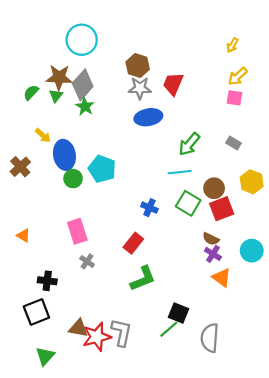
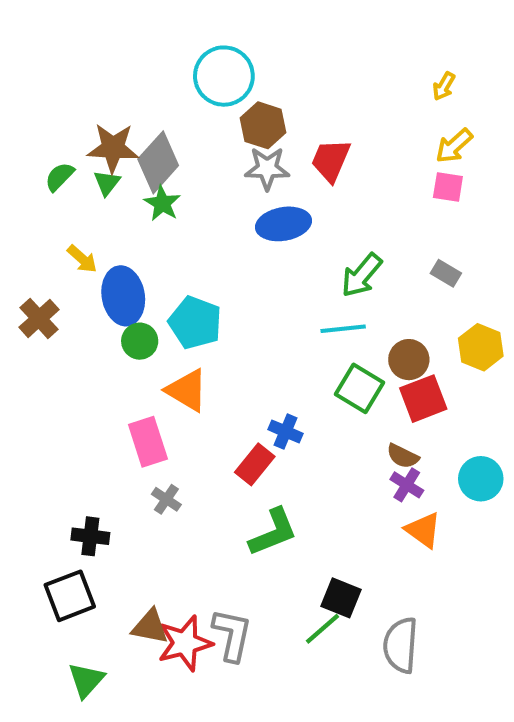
cyan circle: (82, 40) -> (224, 76), moved
blue cross: (149, 208) -> (286, 431), moved
orange triangle: (24, 236) -> (187, 390), moved, size x1.6

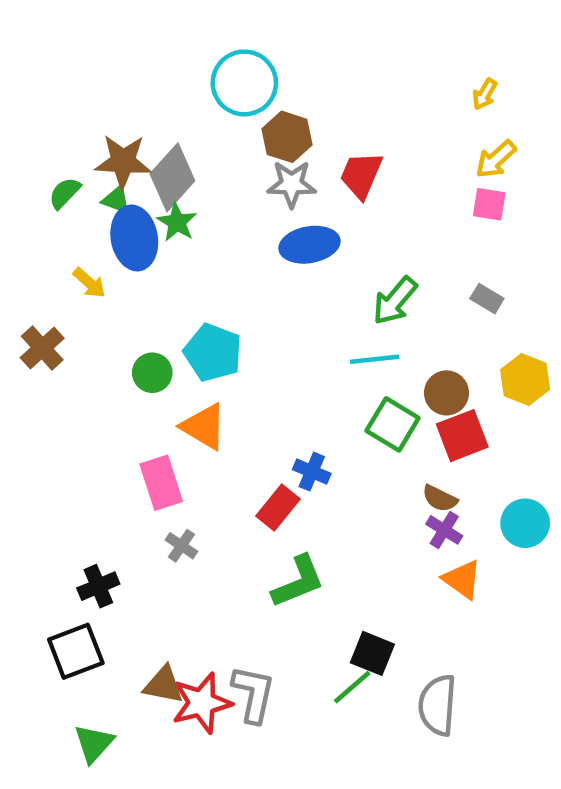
green triangle: (107, 183) -> (116, 200), turned -48
blue ellipse: (123, 296) -> (134, 238), moved
black cross: (90, 536) -> (98, 586), turned -30

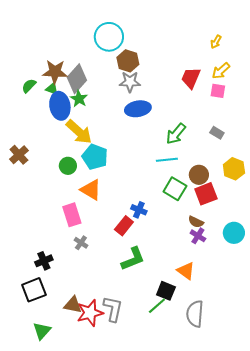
red trapezoid: (361, 175) -> (191, 78), moved
yellow arrow: (89, 283) -> (79, 132), moved, size x1.8
orange triangle: (462, 579) -> (186, 271), moved

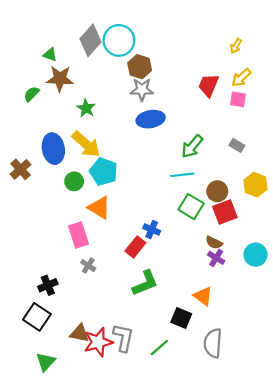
gray diamond: (77, 79) -> (90, 40), moved
green triangle: (52, 89) -> (50, 55), moved
blue ellipse: (60, 106) -> (53, 149), moved
black square: (34, 290) -> (37, 317), turned -35
green line: (157, 306) -> (159, 348), moved

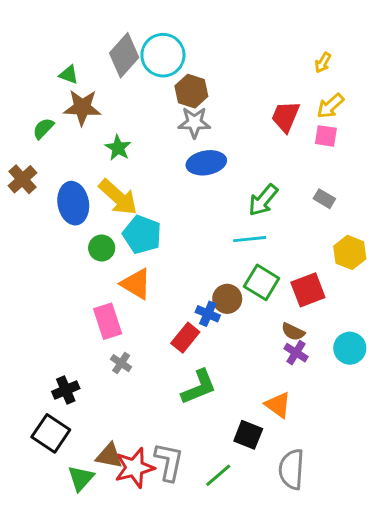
brown cross: (21, 169) -> (22, 179), moved
brown circle: (217, 191) -> (227, 299), moved
green triangle: (46, 362) -> (81, 478), moved

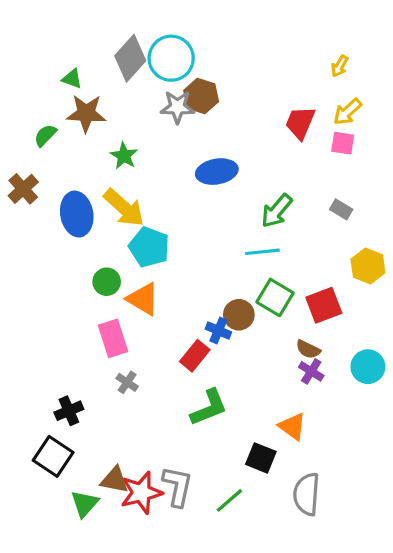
gray star: (194, 122) -> (177, 107), moved
green circle: (102, 248) -> (107, 282), moved

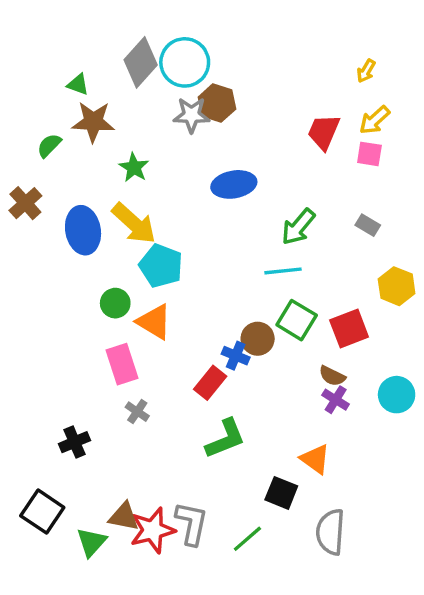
black square: (53, 456) -> (42, 512), moved

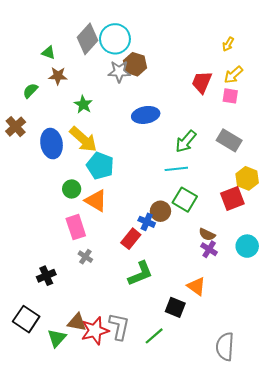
brown star: (93, 122) -> (58, 76), size x0.7
gray rectangle: (368, 225) -> (229, 140), size x1.6
red square: (349, 329) -> (232, 199), moved
gray semicircle: (330, 532) -> (225, 347), moved

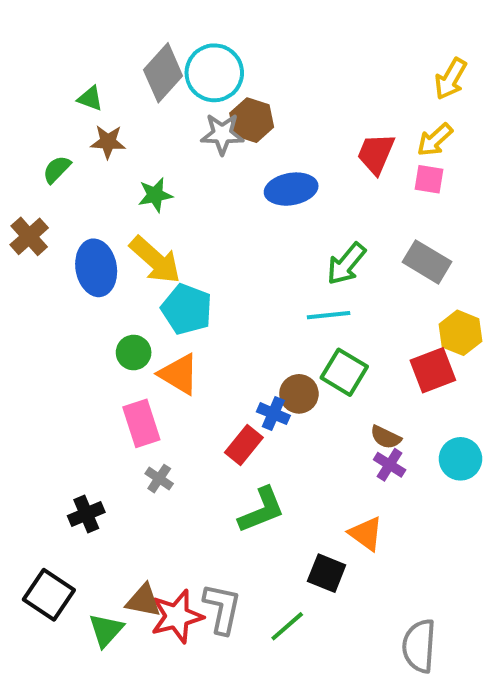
yellow arrow: (228, 44) -> (451, 79), moved, size x1.5
green star: (83, 104) -> (155, 195), turned 30
blue ellipse: (146, 115) -> (291, 189), moved

